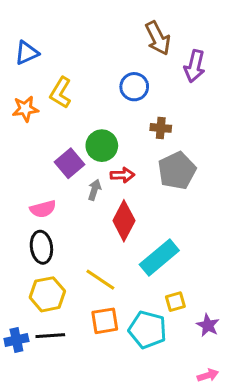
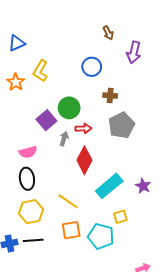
brown arrow: (158, 38) -> (108, 33), size x0.6
orange star: (25, 109) -> (16, 82), turned -30
purple star: (208, 325) -> (143, 186), moved

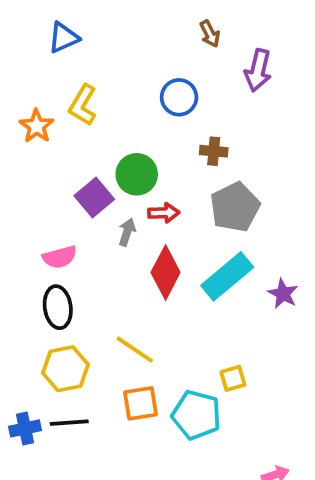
blue triangle: (17, 43) -> (64, 38), moved
cyan rectangle: (109, 186) -> (227, 276), moved
purple star: (143, 186) -> (283, 294), moved

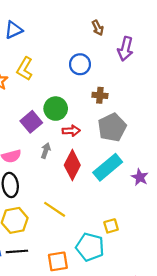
gray arrow: (127, 232) -> (46, 151), moved
orange square: (141, 403) -> (58, 261), moved

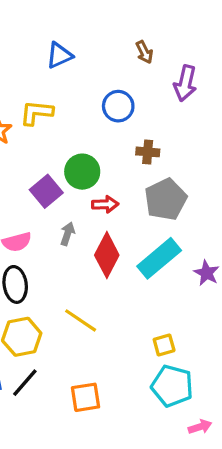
blue triangle: (14, 30) -> (59, 55), moved
yellow L-shape: (25, 69) -> (36, 113), turned 65
cyan pentagon: (90, 247) -> (172, 386), moved
black line: (17, 251) -> (25, 383), turned -45

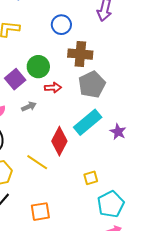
brown cross: (148, 152) -> (80, 54), size x1.6
gray arrow: (67, 234) -> (29, 107), turned 48
red diamond: (107, 255) -> (59, 141), moved
cyan pentagon: (172, 386) -> (111, 204), moved, turned 30

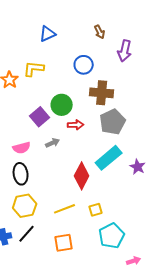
yellow line: (37, 162) -> (65, 209), moved, turned -55
yellow square: (91, 178) -> (96, 210), moved
cyan pentagon: (111, 204) -> (112, 236), moved

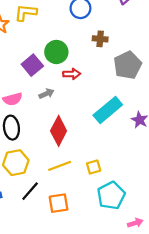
brown cross: (102, 93) -> (100, 39), size x0.6
gray pentagon: (113, 122) -> (128, 65), moved
red diamond: (82, 176) -> (59, 131), moved
black line: (27, 234) -> (30, 191), moved

